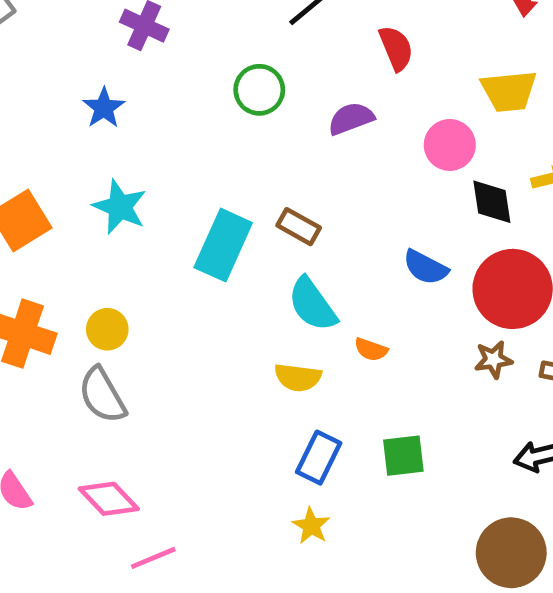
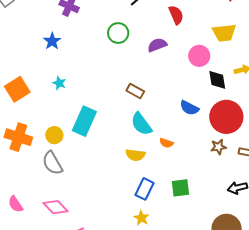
cyan star: (120, 207) -> (59, 83), size x0.6
cyan rectangle: (223, 245) -> (84, 121), moved

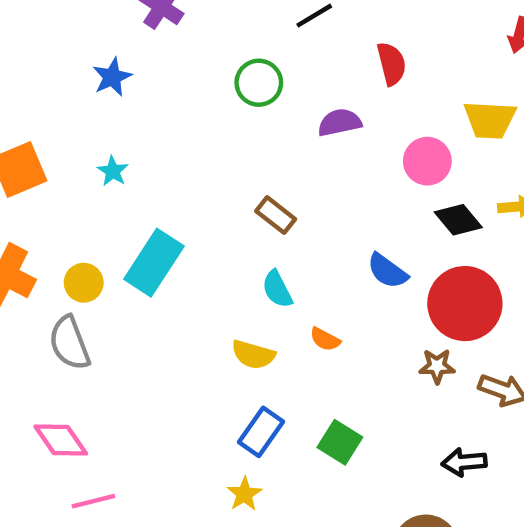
black diamond: (217, 80) -> (458, 220), turned -40
cyan semicircle: (141, 124) -> (277, 289), size x0.7
green square: (180, 188) -> (340, 442), turned 30

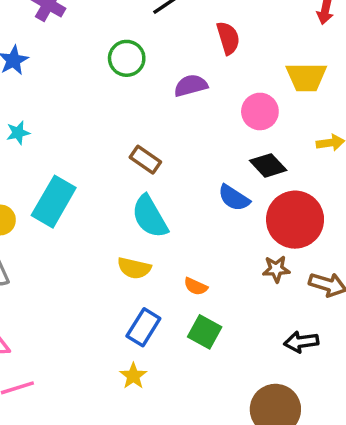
cyan star: (113, 171) -> (18, 133), turned 30
black diamond: (458, 220) -> (268, 165), moved
cyan semicircle: (277, 289) -> (150, 217), size x1.5
orange semicircle: (325, 339) -> (196, 286), moved

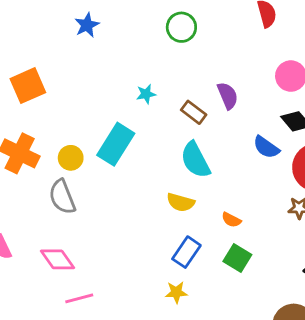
purple semicircle: (191, 85) -> (228, 96), moved, turned 80
cyan star: (18, 133) -> (146, 94), moved
yellow star: (133, 376) -> (176, 292), turned 30

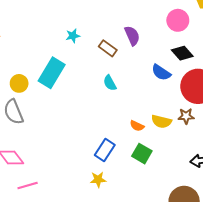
cyan semicircle: (195, 160) -> (110, 83), size x0.6
yellow semicircle: (181, 202) -> (161, 121), moved

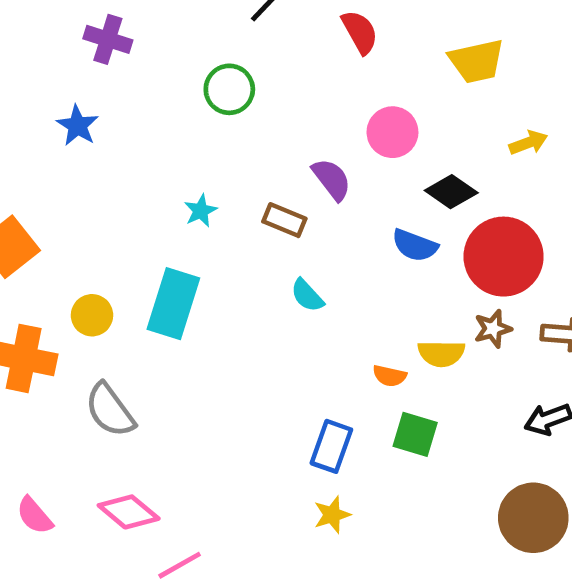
pink circle: (178, 20) -> (392, 132), moved
yellow circle: (19, 83) -> (92, 315), moved

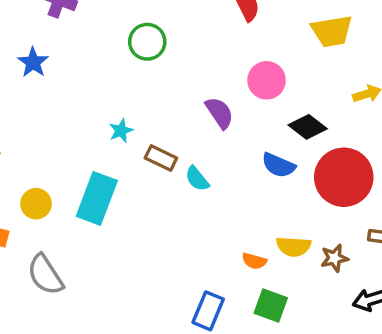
brown rectangle: (284, 220) -> (161, 158), moved
cyan semicircle: (307, 295) -> (197, 179), moved
brown star: (493, 329) -> (334, 258), moved

